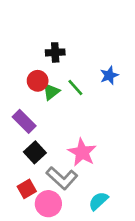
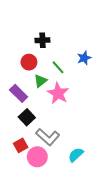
green triangle: (51, 92) -> (40, 81), moved
pink star: (82, 152) -> (58, 93), moved

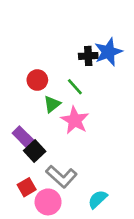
black cross: (42, 40) -> (88, 56), moved
blue star: (84, 58) -> (108, 52), moved, size x1.5
purple rectangle: (19, 93) -> (24, 138), moved

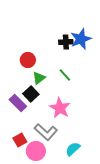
green line: (75, 87) -> (65, 75), moved
pink star: (75, 120) -> (60, 108), moved
black square: (35, 151) -> (31, 94), moved

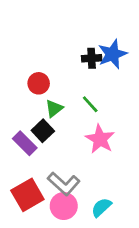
pink star: (60, 108) -> (100, 139), moved
red square: (20, 140) -> (27, 195), size x1.6
pink circle: (36, 151) -> (64, 206), moved

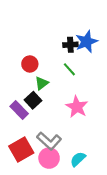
green line: (90, 104) -> (69, 69), moved

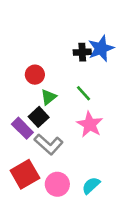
green line: (69, 69) -> (84, 93), moved
gray L-shape: (49, 141) -> (49, 144), moved

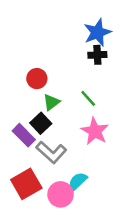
blue star: (101, 48) -> (97, 32), moved
black cross: (82, 52) -> (97, 55), moved
cyan semicircle: (91, 186) -> (78, 181), moved

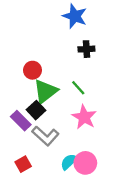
blue star: (97, 32) -> (75, 16), moved, turned -30
green triangle: (51, 102) -> (45, 91), size x1.6
red square: (26, 184) -> (23, 164), size x0.6
pink circle: (61, 194) -> (85, 163), moved

